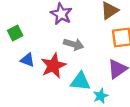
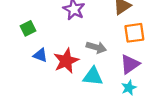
gray arrow: (74, 44) -> (96, 47), moved
cyan star: (101, 96) -> (129, 88), moved

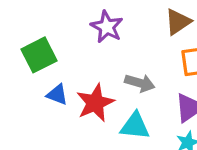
green square: (28, 28) -> (39, 55), size x1.5

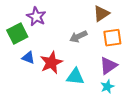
purple star: (107, 27) -> (36, 17), moved
gray arrow: (140, 83) -> (78, 37), moved, turned 138

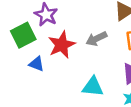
red star: (51, 63) -> (62, 45), moved

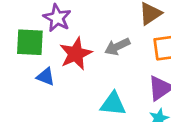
green square: (23, 35) -> (30, 42), turned 30

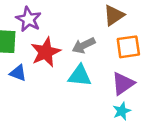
cyan triangle: (113, 104) -> (80, 76), moved

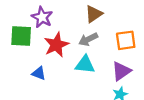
brown triangle: (114, 15) -> (94, 14), moved
blue triangle: (18, 73) -> (39, 73), moved

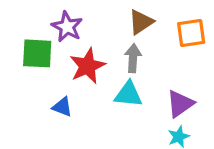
gray arrow: (88, 39) -> (133, 58), turned 120
orange square: (126, 40) -> (191, 33), moved

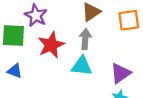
blue triangle: (62, 107) -> (15, 71), moved

